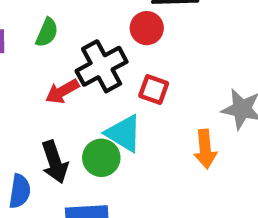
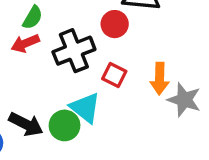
red arrow: (62, 91) -> (25, 43), moved
orange arrow: (205, 149) -> (160, 79), moved
black arrow: (55, 162) -> (26, 124), turned -52

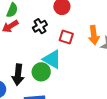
black cross: (74, 51) -> (40, 26), size x0.6
black arrow: (26, 124) -> (18, 75), turned 78

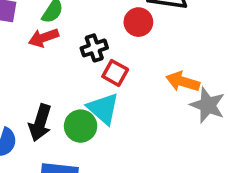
orange arrow: (94, 35) -> (183, 82), turned 102
red square: (66, 37) -> (115, 73), moved

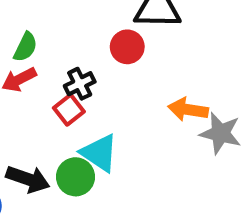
red square: (115, 73) -> (69, 110), moved, turned 30
black arrow: (40, 123) -> (28, 179), turned -81

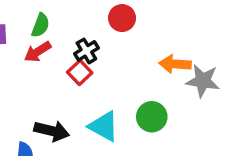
cyan triangle: (99, 153) -> (104, 126), moved
green circle: (76, 177) -> (152, 117), moved

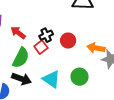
red circle: (122, 18) -> (68, 41), moved
green semicircle: (40, 25) -> (21, 58), moved, size x1.5
red arrow: (38, 52) -> (18, 33), turned 63

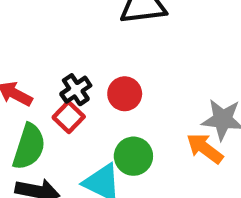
orange arrow: (96, 48) -> (205, 148), moved, turned 36
green circle: (79, 77) -> (133, 156), moved

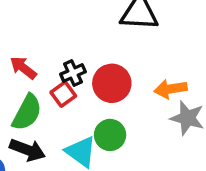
red circle: (125, 94) -> (112, 83), size x1.4
orange arrow: (205, 148) -> (171, 89), moved, turned -56

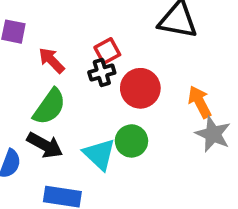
orange arrow: (171, 89) -> (200, 102), turned 64
red square: (63, 94) -> (107, 51), moved

